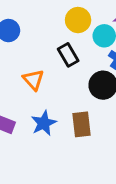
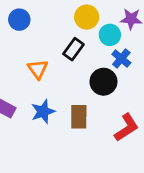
black rectangle: (68, 55) -> (73, 49), turned 60

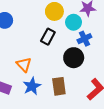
blue cross: (121, 58) -> (84, 39), turned 32
orange triangle: (38, 69) -> (24, 65), moved

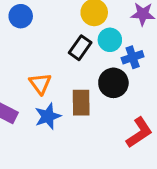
cyan circle: (74, 22) -> (110, 40), moved
brown rectangle: (59, 86) -> (81, 103), moved

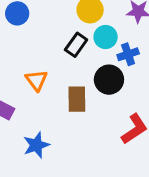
blue star: (48, 116) -> (36, 145), moved

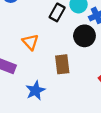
brown rectangle: (77, 99) -> (62, 64), moved

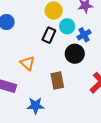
blue star: (35, 91) -> (35, 106), turned 30

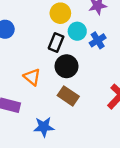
black circle: (75, 54) -> (67, 66), moved
brown rectangle: (57, 80) -> (68, 96), turned -42

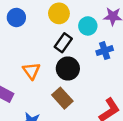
yellow circle: (60, 13) -> (59, 13), moved
cyan circle: (77, 31) -> (88, 26), moved

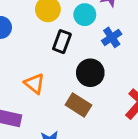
black circle: (68, 69) -> (90, 73), moved

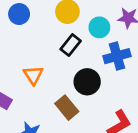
blue cross: (112, 37) -> (117, 56), size x1.4

